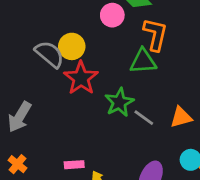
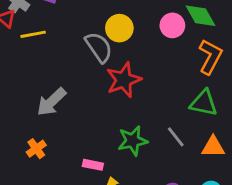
yellow circle: (72, 46) -> (119, 28), moved
green triangle: (143, 61) -> (204, 103), moved
green star: (119, 102) -> (133, 141), moved

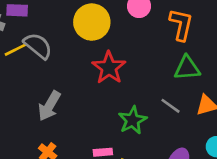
yellow circle: (119, 28) -> (92, 22), size x1.4
gray semicircle: (99, 47) -> (38, 46), moved

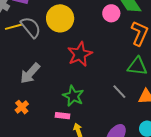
yellow circle: (92, 22) -> (60, 18), moved
green star: (133, 120) -> (73, 96), moved, turned -30

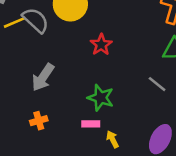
red star: (80, 54) -> (101, 45), size x0.7
orange cross: (22, 107) -> (39, 121), turned 32

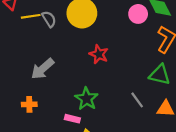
gray semicircle: (36, 20) -> (49, 19), size x0.7
red star: (101, 45) -> (99, 54), turned -30

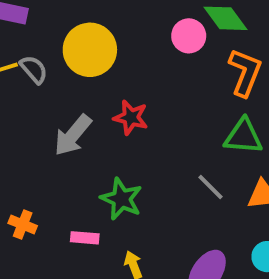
gray arrow: (42, 69) -> (73, 135), moved
orange cross: (29, 104) -> (23, 224), turned 32
pink rectangle: (72, 119) -> (85, 238), moved

